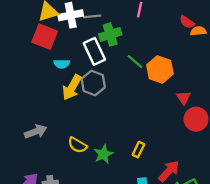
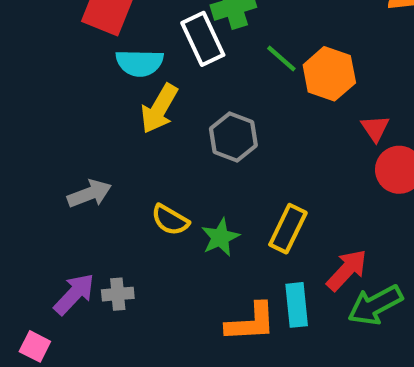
cyan semicircle: (62, 64) -> (140, 63), size x1.5
gray hexagon: (93, 83) -> (233, 137), moved
yellow rectangle: (138, 150) -> (288, 229), size x1.5

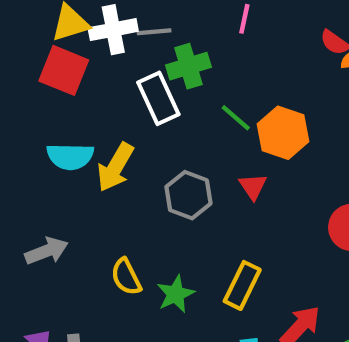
cyan semicircle: (140, 63) -> (70, 156), moved
red triangle: (375, 128) -> (253, 187), moved
yellow semicircle: (170, 220) -> (126, 277), turned 33

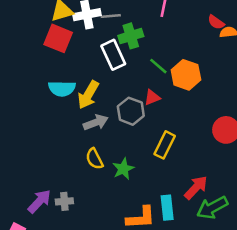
red triangle: (253, 187) -> (152, 97), moved, turned 42
gray arrow: (47, 251) -> (96, 122), moved
yellow rectangle: (242, 285) -> (165, 145), moved

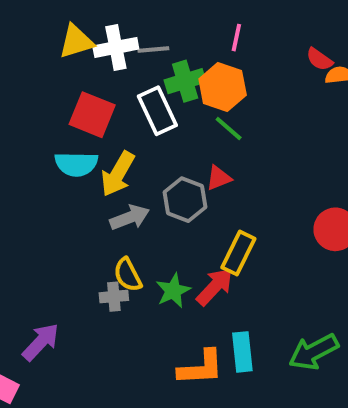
red square: (58, 38) -> (92, 115), moved
orange hexagon: (186, 75) -> (223, 87), moved
red arrow: (196, 188) -> (215, 287), moved
gray cross: (64, 201) -> (114, 297), moved

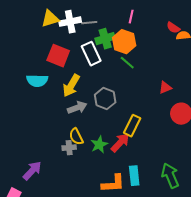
cyan semicircle: (76, 164) -> (37, 81), moved
red triangle: (219, 178) -> (165, 88), moved
green arrow: (314, 352) -> (170, 176), turned 95

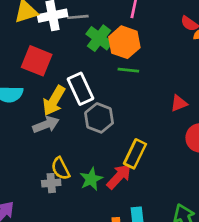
green cross: (105, 39) -> (99, 38), turned -36
white rectangle: (91, 54) -> (80, 89), moved
green line: (127, 63) -> (128, 70), turned -35
gray arrow: (77, 108) -> (46, 125), moved

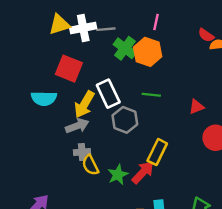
green line: (128, 70) -> (151, 95), moved
gray cross: (51, 183) -> (82, 152), moved

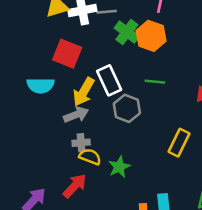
yellow rectangle: (157, 152) -> (179, 143), moved
yellow semicircle: (90, 165) -> (90, 157), turned 138
red arrow: (143, 172) -> (75, 186), moved

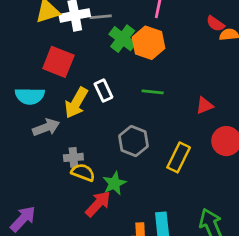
white rectangle: (109, 80) -> (103, 91), size x0.7
gray hexagon: (127, 108) -> (134, 141), moved
gray arrow: (76, 115) -> (46, 127), moved
red arrow: (75, 186) -> (98, 204), moved

